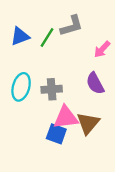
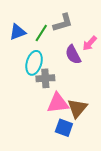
purple semicircle: (95, 83) -> (73, 55), moved
cyan ellipse: (21, 87) -> (34, 63), moved
blue square: (56, 134) -> (64, 128), moved

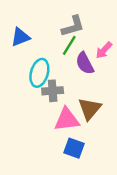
green line: (41, 33) -> (69, 45), moved
brown triangle: (77, 108) -> (90, 109), moved

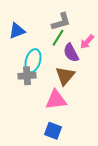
gray cross: (53, 91) -> (27, 76), moved
brown triangle: (90, 109) -> (65, 76), moved
blue square: (74, 148) -> (53, 131), moved

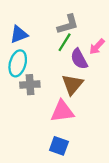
cyan ellipse: (33, 61) -> (18, 63), moved

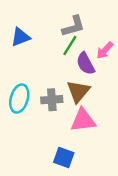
cyan ellipse: (18, 63) -> (19, 99), moved
gray cross: (30, 85) -> (52, 100), moved
pink triangle: (62, 111) -> (83, 120), moved

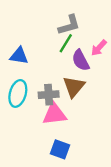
blue triangle: (20, 37) -> (19, 56), moved, turned 30
pink triangle: (83, 120) -> (54, 114), moved

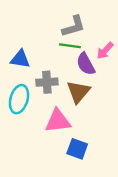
green line: (66, 43) -> (70, 46), turned 66
gray cross: (49, 95) -> (47, 82), moved
blue square: (60, 149) -> (77, 149), moved

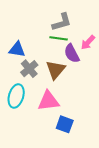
gray cross: (47, 82) -> (29, 69), moved, turned -36
brown triangle: (78, 92) -> (56, 70), moved
cyan ellipse: (19, 99) -> (16, 96), moved

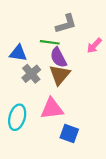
green line: (59, 38) -> (50, 42), moved
purple semicircle: (72, 54) -> (58, 57), moved
cyan ellipse: (16, 96) -> (17, 117), moved

